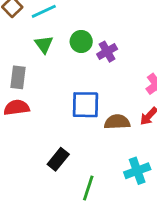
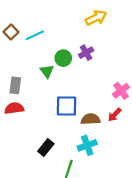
green triangle: (44, 44) -> (47, 71), moved
purple cross: (107, 52) -> (86, 53), moved
cyan cross: (137, 171) -> (87, 145), moved

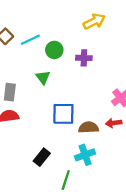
purple cross: (86, 53) -> (84, 58), turned 32
green circle: (63, 58) -> (54, 50), moved
red arrow: (114, 115) -> (114, 123), turned 40

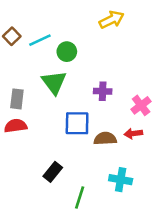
purple cross: (84, 58) -> (103, 91), moved
green triangle: (43, 77) -> (54, 82), size x1.5
cyan cross: (85, 155) -> (121, 180), moved, turned 30

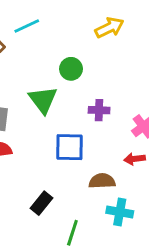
cyan line: (40, 40) -> (27, 26), moved
green circle: (67, 52) -> (71, 69), moved
brown semicircle: (105, 139) -> (102, 181), moved

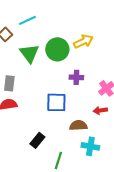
yellow arrow: (109, 28) -> (83, 41), moved
green circle: (71, 69) -> (57, 49), size x1.5
green triangle: (43, 100) -> (29, 53), moved

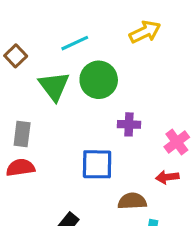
cyan line: (27, 20) -> (75, 43), moved
yellow arrow: (83, 41) -> (145, 32), moved

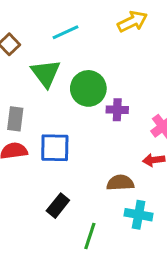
green circle: (99, 80) -> (88, 88), moved
blue square: (97, 164) -> (55, 148), moved

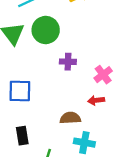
green circle: (88, 88) -> (46, 30), moved
black rectangle: (58, 206) -> (22, 136), turned -48

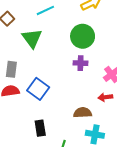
green circle: (46, 30) -> (83, 36), moved
blue square: (20, 91) -> (38, 89), turned 35

